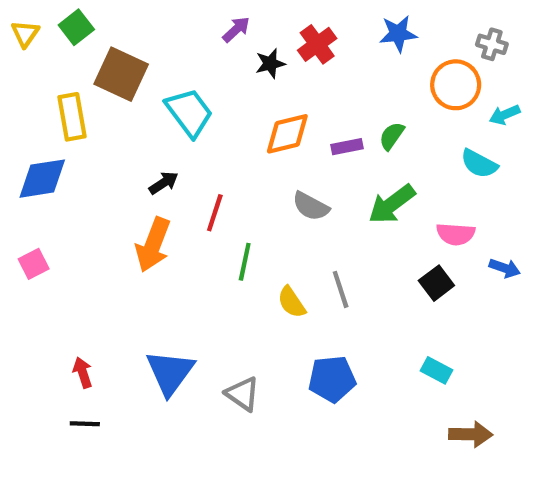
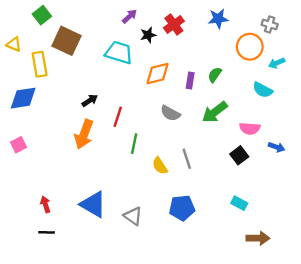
yellow triangle: (25, 34) -> (14, 44), moved, turned -42
cyan trapezoid: (189, 113) -> (119, 53), moved, turned -36
purple rectangle: (347, 147) -> (190, 81), turned -70
blue triangle: (170, 373) -> (93, 204), turned -36

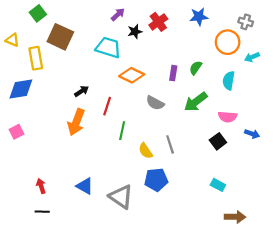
orange diamond: (158, 74) -> (132, 75), moved, turned 40
cyan semicircle: (263, 90) -> (229, 81), moved, turned 72
blue triangle: (93, 204) -> (85, 186), size x0.7
blue pentagon: (182, 208) -> (156, 180), moved
gray triangle: (133, 216) -> (121, 197), size x1.4

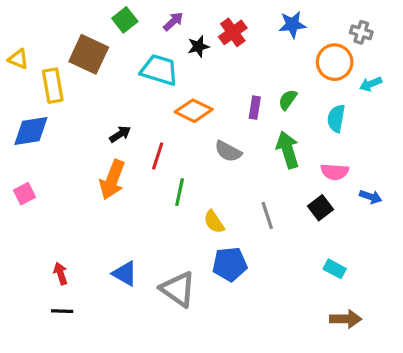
green square: (38, 13) -> (125, 20), moved
green arrow: (196, 102) -> (288, 150), turned 110
gray line: (170, 144) -> (267, 216), moved
cyan rectangle: (218, 185) -> (335, 269), moved

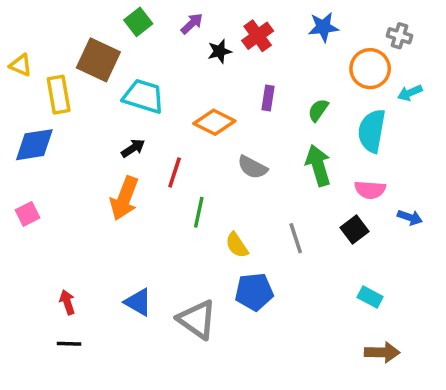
cyan trapezoid: (159, 70) -> (143, 96), moved
purple rectangle: (255, 108) -> (268, 98), moved
cyan semicircle: (336, 118) -> (372, 131), size x1.4

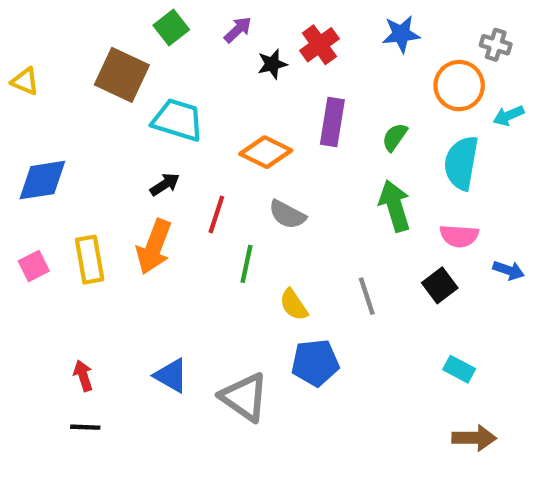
yellow rectangle: (59, 95) -> (90, 260), moved
purple rectangle: (268, 98) -> (332, 122), size x1.5
gray semicircle: (252, 167) -> (287, 214), moved

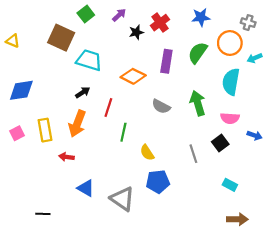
green semicircle: (395, 137) -> (198, 53), moved, size x1.5
gray semicircle: (287, 214) -> (161, 106), moved
gray line: (367, 296) -> (193, 154), moved
red arrow: (83, 376) -> (66, 157), moved, turned -64

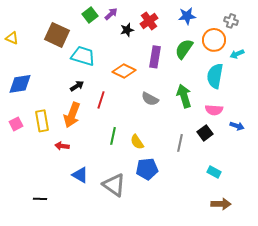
green square: (86, 14) -> (90, 15), moved
green line: (123, 132) -> (113, 136), moved
gray line: (193, 154) -> (180, 143), turned 30

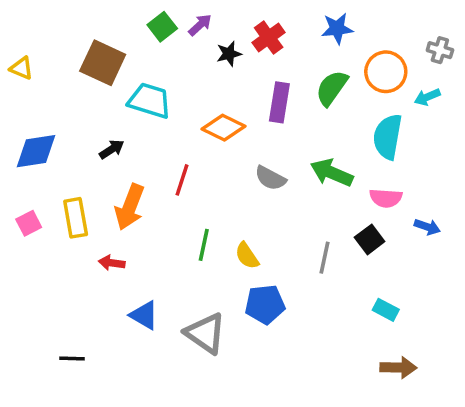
gray cross: (231, 21) -> (440, 50), moved
black arrow: (77, 86) -> (112, 149), moved
green arrow: (184, 96) -> (332, 173), turned -50

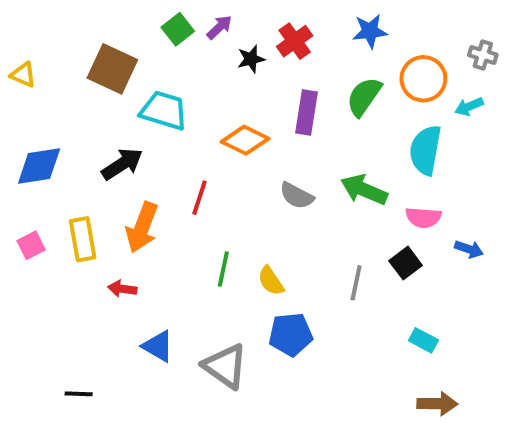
black arrow: (112, 149) -> (122, 164), size x1.5

